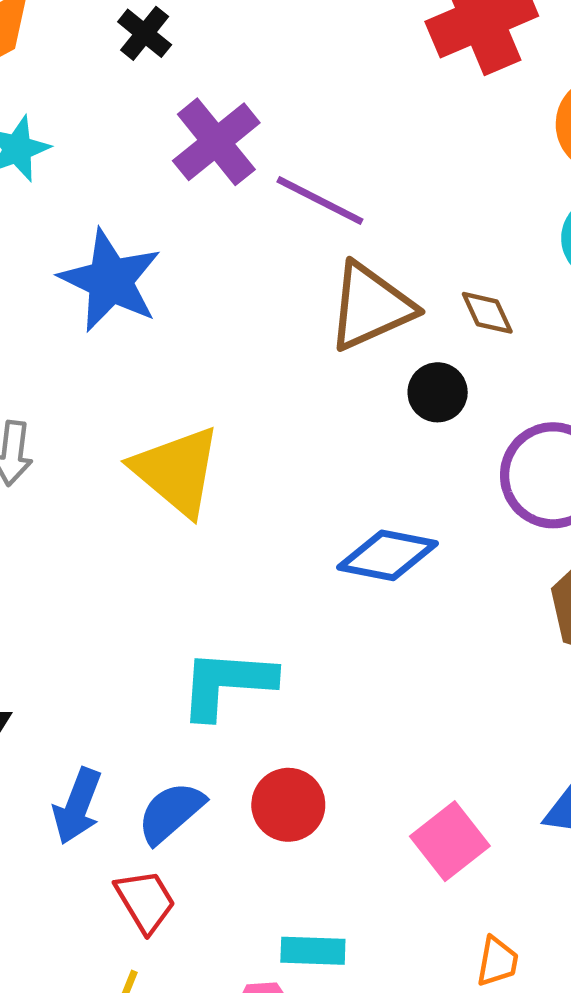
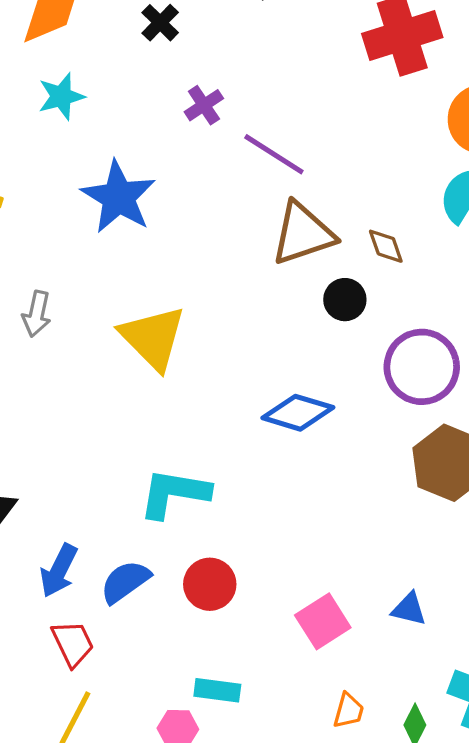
purple cross: (216, 142) -> (204, 105), size x0.6
red trapezoid: (145, 901) -> (73, 643), moved

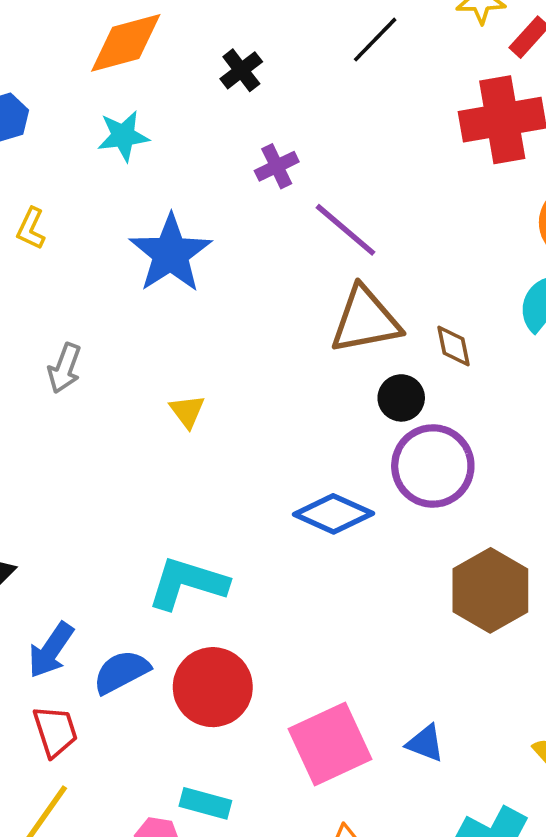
yellow triangle: (153, 338) -> (187, 411), size x0.5
purple circle: (422, 367) -> (433, 466), moved
red circle: (210, 584) -> (213, 687), size x1.4
pink square: (323, 621) -> (330, 744), size x1.4

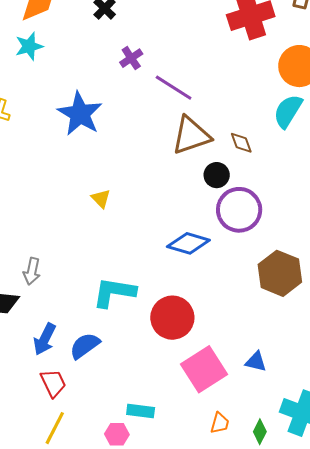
cyan star: (123, 136) -> (29, 46), moved
gray arrow: (65, 368) -> (32, 271), moved
red circle: (213, 687) -> (172, 318), moved

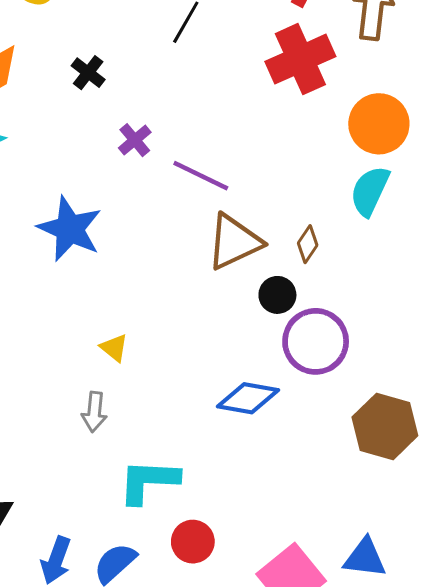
brown diamond: (241, 143) -> (308, 244), turned 60
gray arrow: (32, 271) -> (94, 412), moved
red circle: (172, 318) -> (193, 542), moved, size x0.7
blue triangle: (256, 362) -> (365, 558), size x1.4

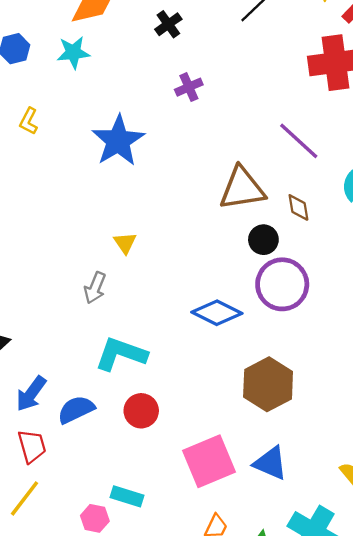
purple line: (201, 176) -> (299, 141), moved
brown diamond: (308, 244) -> (298, 207), turned -60
brown hexagon: (385, 426) -> (268, 384), moved

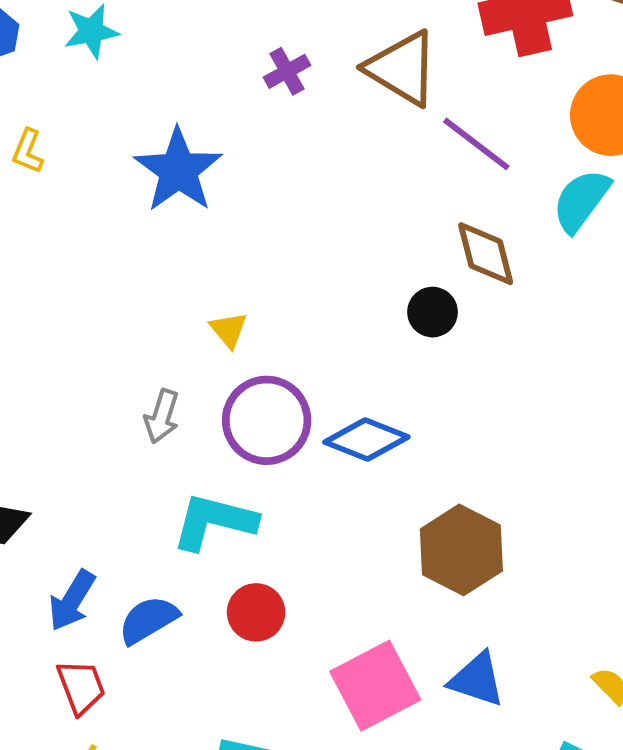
brown triangle: (242, 189) -> (402, 68), moved, turned 45
brown diamond: (298, 207) -> (486, 254), size x1.5
yellow triangle: (125, 243) -> (229, 330), moved
purple circle: (282, 284) -> (267, 420), moved

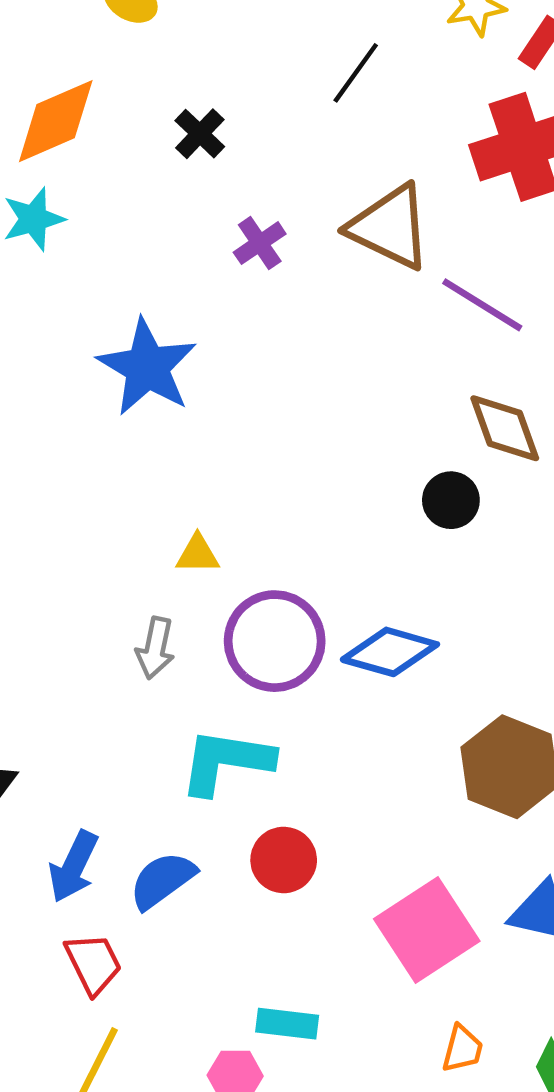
yellow triangle: (229, 330) -> (198, 554), moved, turned -45

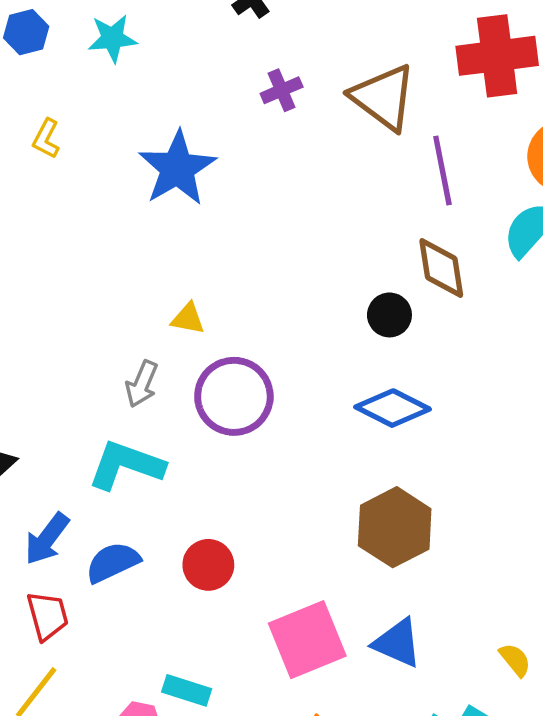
purple line: (482, 305) -> (442, 170), turned 36
blue diamond: (390, 652) -> (393, 408), moved
cyan L-shape: (226, 762) -> (126, 465), moved

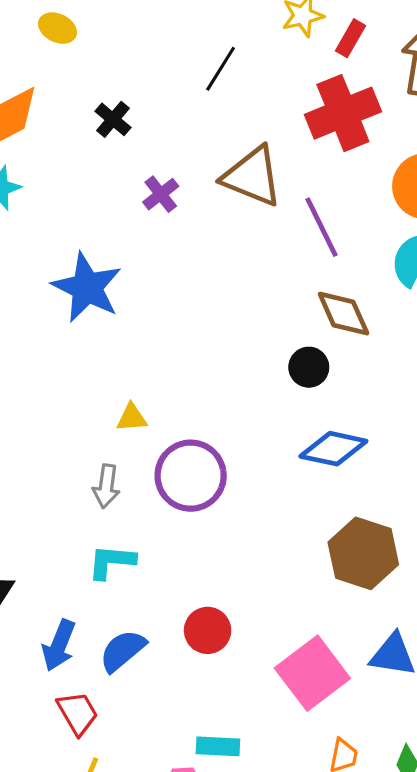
cyan L-shape: (126, 465) -> (111, 562), size x0.7

